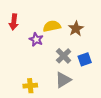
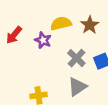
red arrow: (14, 22) -> (14, 35), moved, turned 35

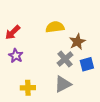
brown star: (90, 25) -> (77, 42), moved
purple star: (43, 40) -> (16, 56), moved

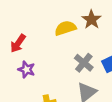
brown star: (77, 42) -> (91, 20), moved

